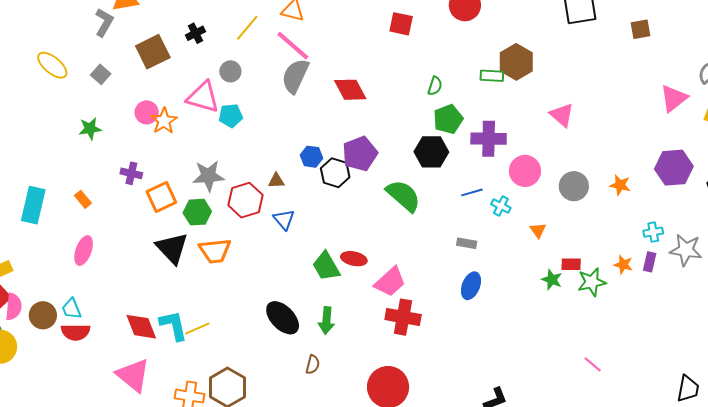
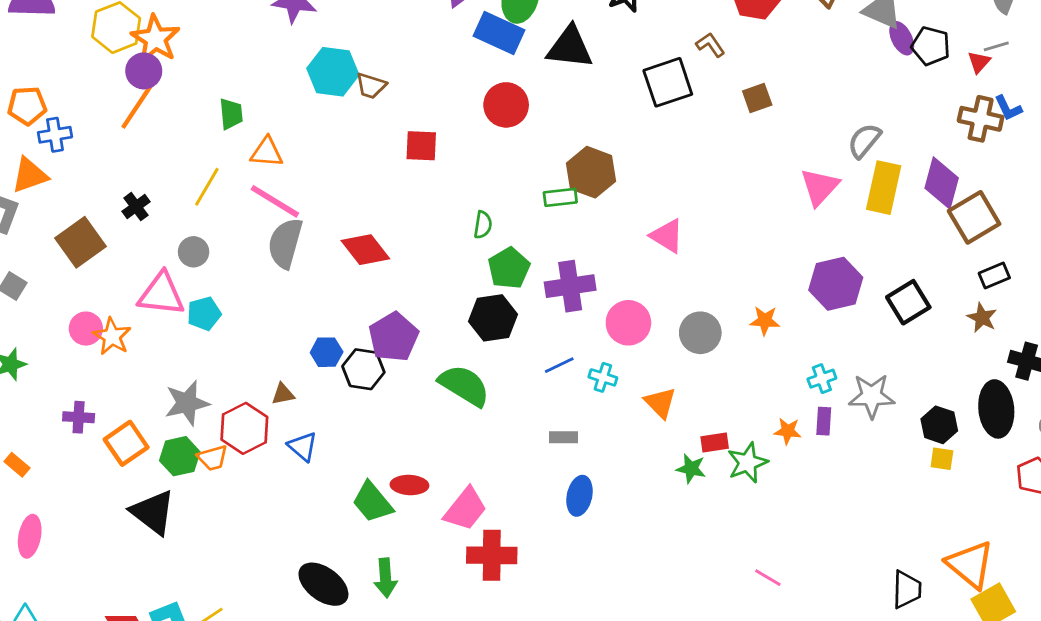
orange triangle: (538, 230) -> (660, 403), size x1.4
orange trapezoid: (215, 251) -> (213, 458), moved, size x0.7

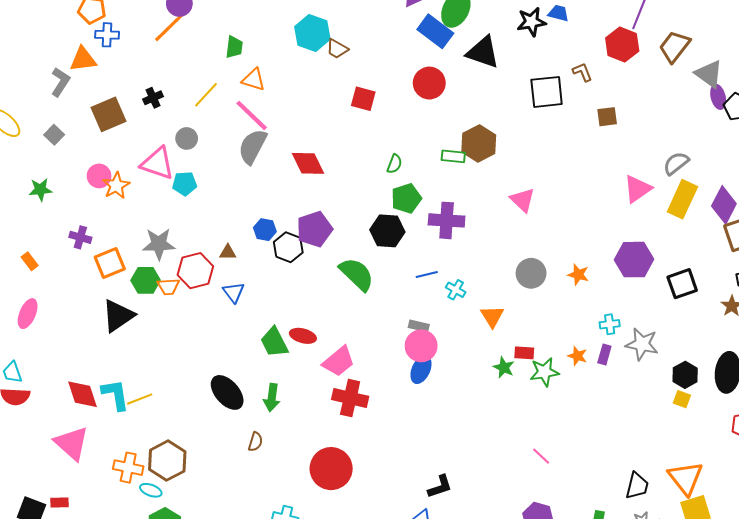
pink circle: (628, 323) -> (421, 346), moved
black triangle: (153, 512) -> (118, 316), turned 36

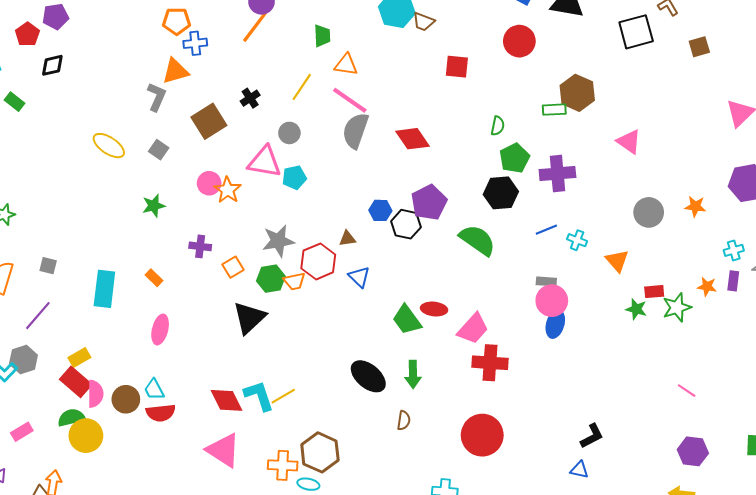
orange square: (110, 263) -> (233, 267), size x0.7

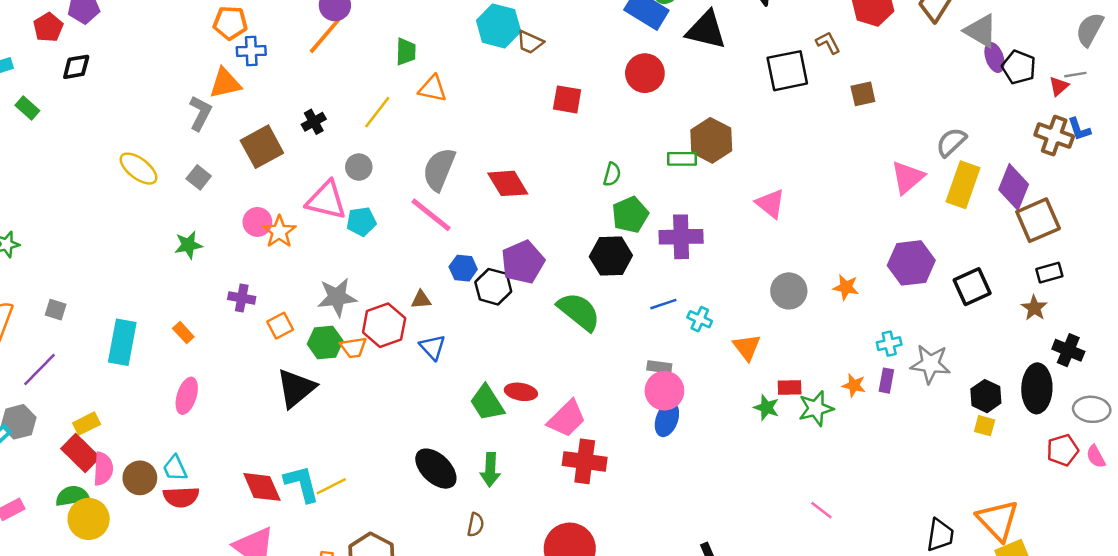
pink line: (350, 100) -> (431, 215), moved

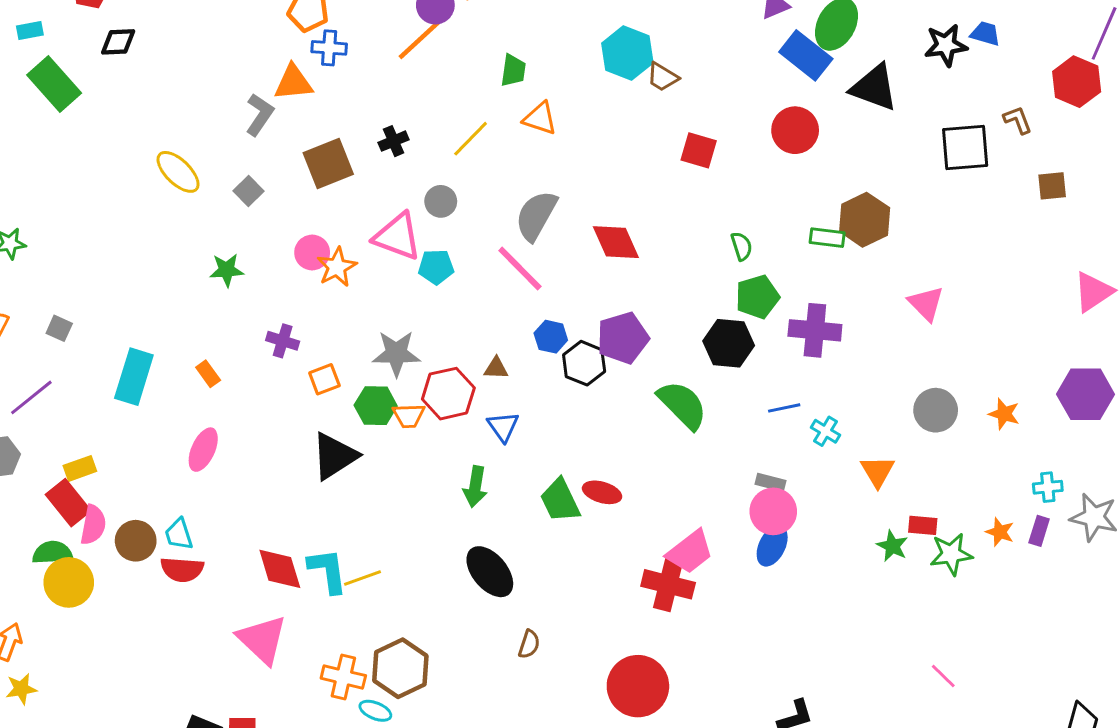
green rectangle: (27, 108) -> (54, 84), size x1.8
green semicircle: (612, 174) -> (742, 246), turned -40
pink trapezoid: (567, 419) -> (690, 552), moved
green arrow: (490, 470) -> (475, 487), moved

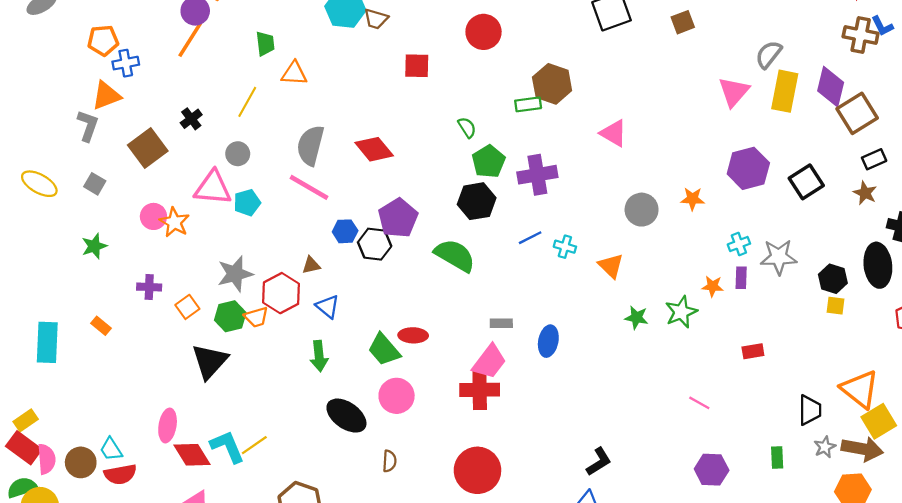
pink ellipse: (203, 450) -> (168, 425), moved
gray rectangle: (770, 482) -> (501, 323), moved
pink circle: (773, 511) -> (397, 396), moved
red rectangle: (923, 525) -> (753, 351), moved

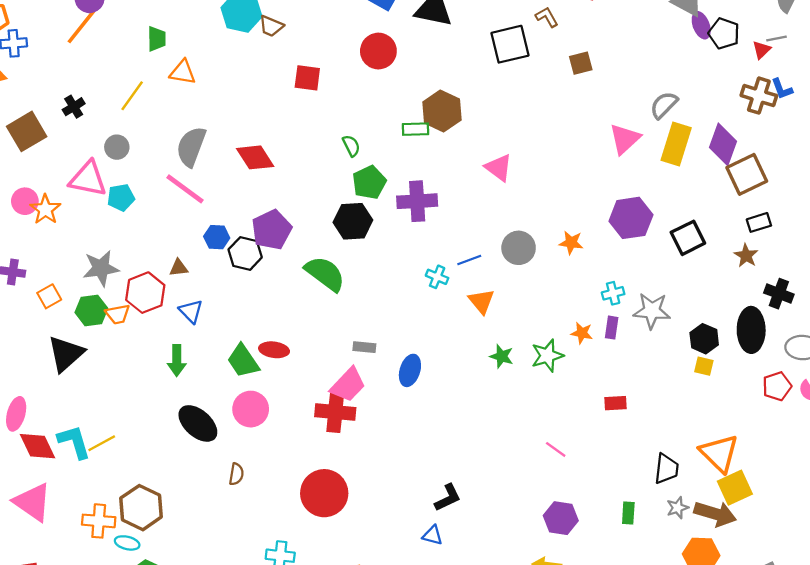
blue line: (530, 238) -> (469, 260), moved

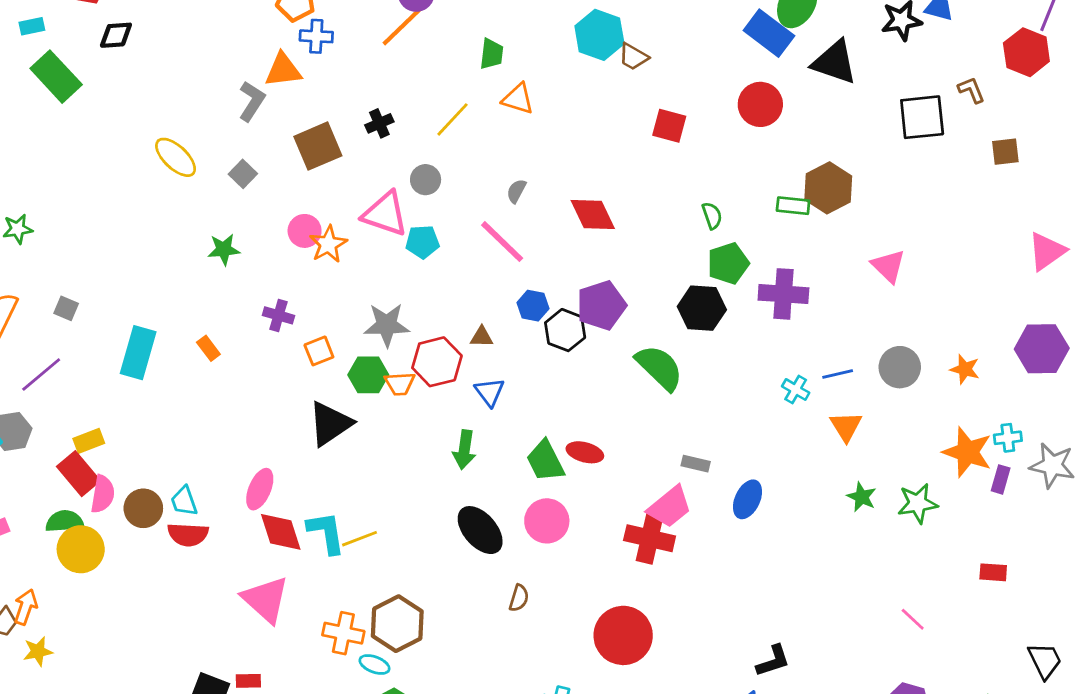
gray semicircle: (191, 147) -> (516, 191), size x0.5
orange star: (582, 333) -> (967, 452), moved, size x1.8
black trapezoid: (666, 469) -> (1045, 661), turned -40

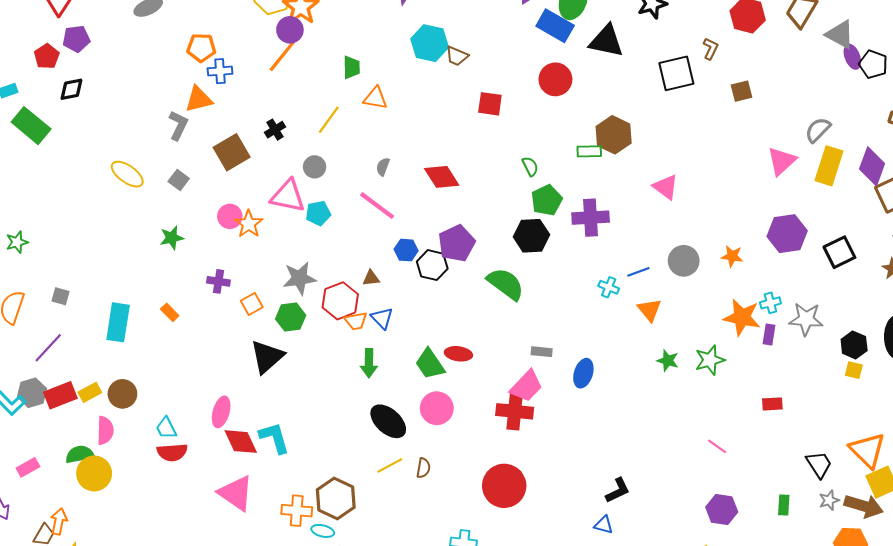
brown L-shape: (971, 90) -> (710, 49), turned 55
orange trapezoid: (400, 384) -> (356, 321), moved
red rectangle: (78, 474) -> (60, 395), moved, turned -64
brown circle: (143, 508) -> (122, 394), moved
yellow line: (359, 539) -> (390, 465), moved

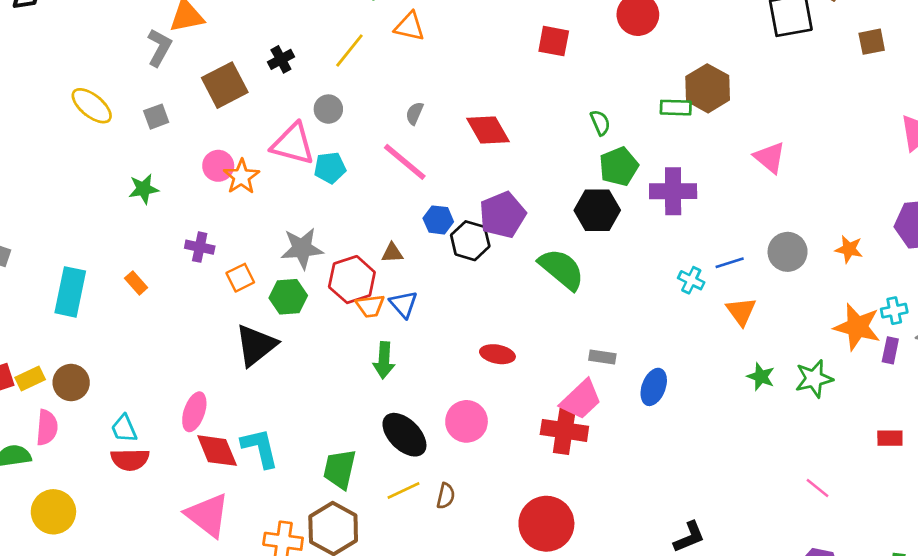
gray square: (179, 180) -> (156, 117), turned 30
green trapezoid: (430, 364) -> (340, 469), moved, turned 44
yellow circle: (94, 473) -> (53, 512), moved

